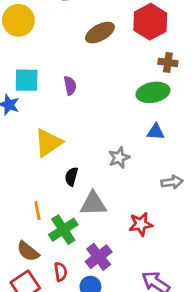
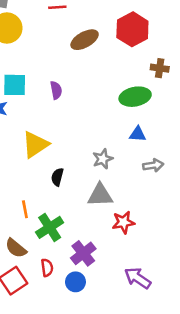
brown cross: (168, 62) -> (160, 68), moved
gray arrow: (172, 182) -> (153, 165), moved
gray triangle: (93, 204) -> (100, 195), moved

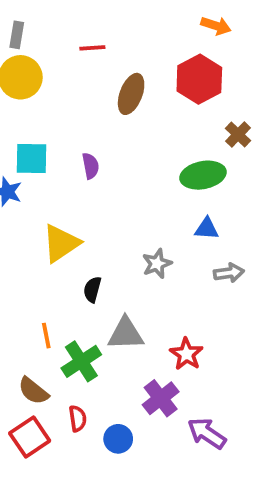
brown ellipse: (85, 40) -> (131, 94), turned -40
brown cross: (160, 68) -> (238, 135), turned 36
gray triangle: (100, 195) -> (126, 334), moved
red star: (123, 222) -> (186, 354), turned -30
purple cross: (83, 253) -> (161, 398), moved

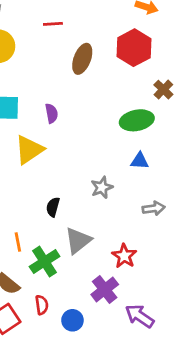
yellow triangle: (61, 243) -> (29, 150), moved
gray arrow: (229, 273) -> (154, 208), moved
gray triangle: (126, 334) -> (78, 241), turned -36

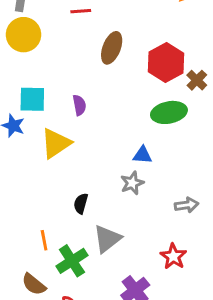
red hexagon: (134, 48) -> (166, 63), moved
blue triangle: (140, 161) -> (142, 155), moved
red star: (124, 256) -> (173, 256), moved

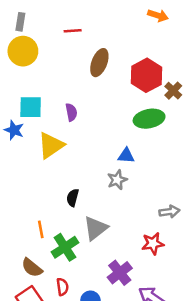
gray arrow: (187, 205) -> (169, 212), moved
red star: (173, 256) -> (153, 243), turned 30

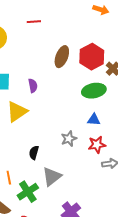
brown ellipse: (99, 63) -> (62, 57), moved
blue triangle: (126, 156) -> (94, 120), moved
red star: (153, 243) -> (97, 145), moved

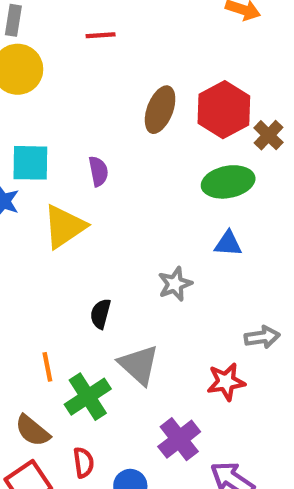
red star: (97, 145) -> (226, 382), moved
gray triangle: (52, 177) -> (139, 365), turned -40

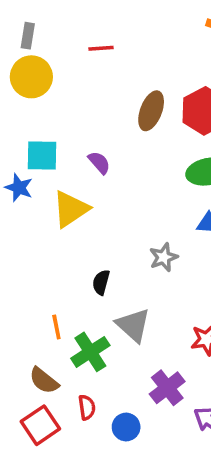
purple semicircle: (98, 171) -> (99, 163), turned -30

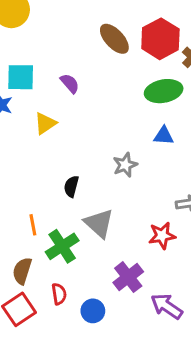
brown ellipse: (151, 111) -> (114, 39), turned -64
yellow triangle: (71, 209) -> (45, 123), size x0.7
brown semicircle: (44, 381) -> (22, 271), turned 68

